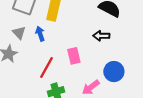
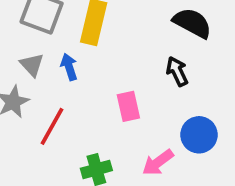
black arrow: (101, 36) -> (177, 71), turned 63
red line: (47, 67) -> (52, 126), moved

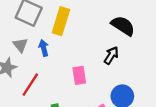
black arrow: (177, 71) -> (111, 55), turned 54

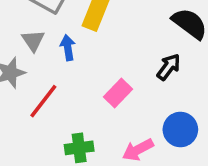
pink rectangle: (79, 75) -> (118, 93), turned 48

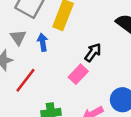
black arrow: (169, 67) -> (93, 52), moved

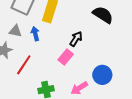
gray triangle: (18, 37) -> (15, 31), turned -40

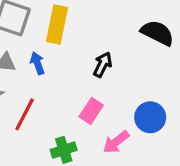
black semicircle: (103, 15) -> (157, 33), moved
pink rectangle: (66, 57) -> (91, 111), moved

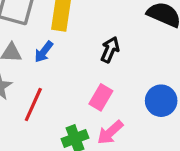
blue arrow: (37, 63) -> (44, 52), turned -120
pink arrow: (116, 142) -> (110, 132), moved

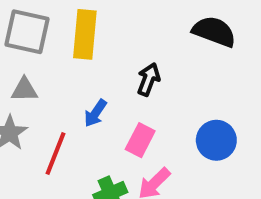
blue arrow: (44, 52) -> (95, 113), moved

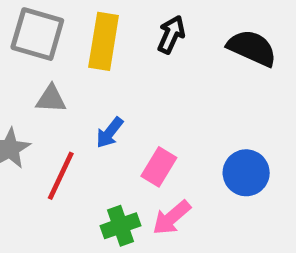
black arrow: (149, 79) -> (171, 35), moved
gray triangle: (24, 90) -> (51, 99), moved

